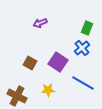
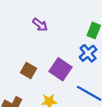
purple arrow: (40, 23) -> (40, 25), turned -120

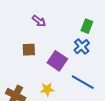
brown square: (29, 70) -> (29, 50), moved, turned -32

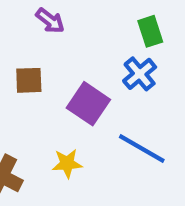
green rectangle: (87, 26) -> (150, 31), turned -40

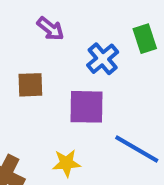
blue cross: (140, 74) -> (103, 59), moved
purple square: (88, 104) -> (87, 107), turned -33

